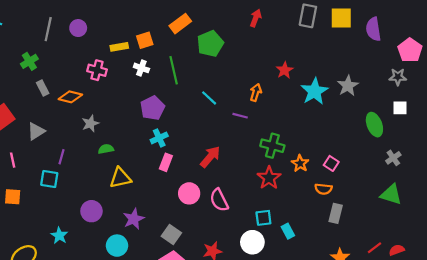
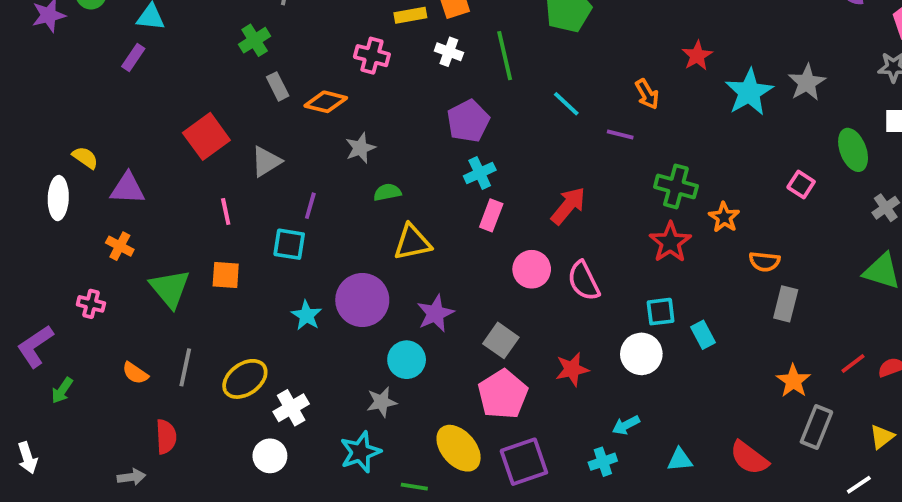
orange arrow: (256, 92) -> (647, 94), turned 133
pink square: (331, 163) -> (801, 185), moved
purple circle: (91, 211) -> (362, 300), size x1.4
cyan star: (59, 236) -> (306, 315), moved

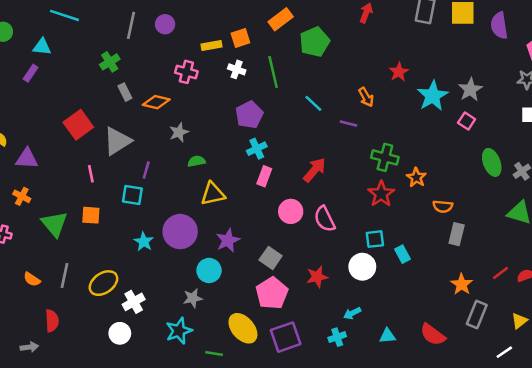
green ellipse: (853, 150) -> (492, 162), moved
gray triangle: (266, 161) -> (117, 141), size x1.4
pink square: (801, 185) -> (467, 121), moved

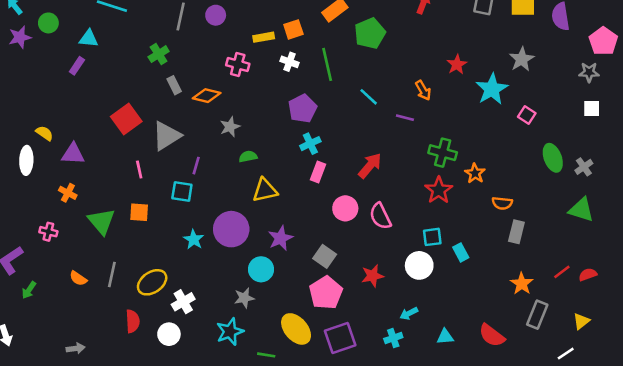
gray star: (470, 90) -> (522, 59), moved
red semicircle: (52, 321) -> (133, 321), moved

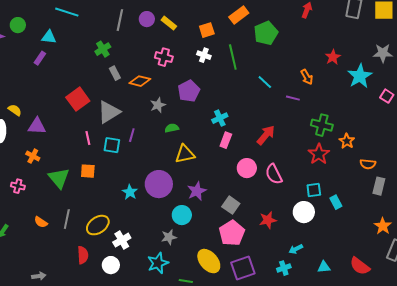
yellow rectangle: (264, 37) -> (169, 23), moved, turned 49
gray star: (522, 59) -> (383, 53), turned 30
purple pentagon: (303, 109) -> (189, 91), moved
cyan square: (182, 192) -> (112, 145), moved

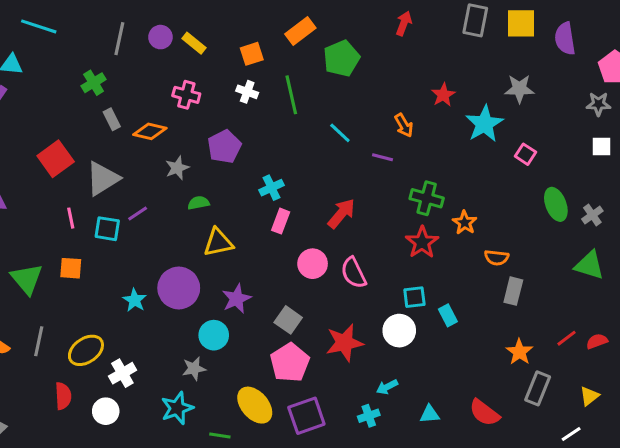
purple line: (132, 135) -> (138, 213), turned 40
red star: (268, 220) -> (344, 343), size x1.4

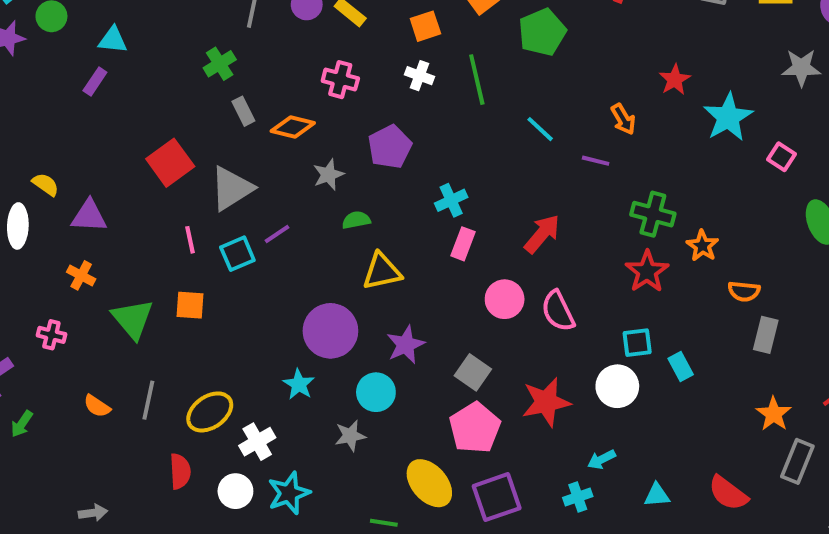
gray star: (519, 89) -> (801, 68), moved
cyan square: (107, 229) -> (237, 254), turned -32
cyan star: (135, 300) -> (299, 384), moved
cyan star: (177, 408) -> (289, 493), moved

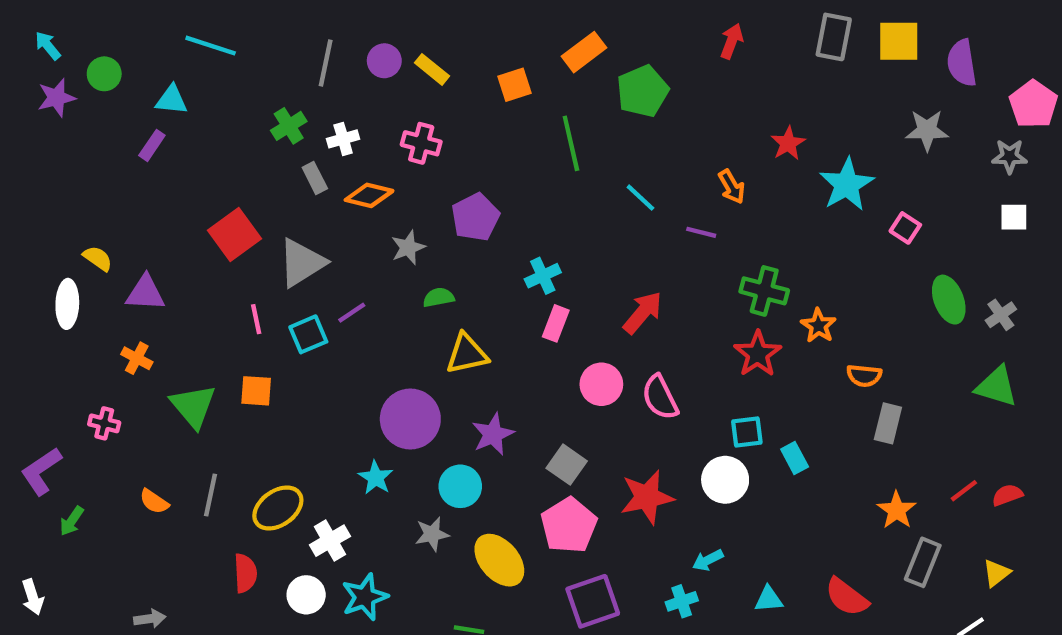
white cross: (419, 76) -> (343, 139), moved, turned -36
yellow ellipse: (429, 483) -> (499, 560), moved

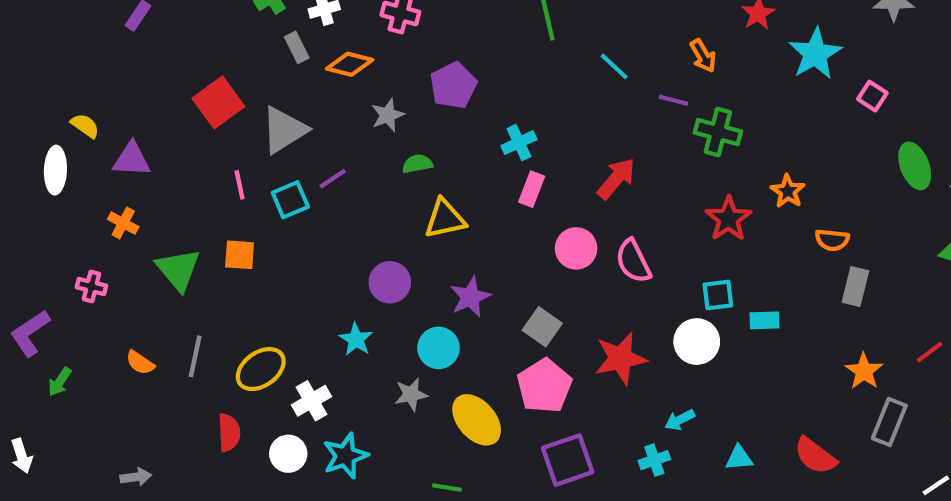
green cross: (764, 291) -> (718, 132), moved
purple circle: (410, 419) -> (390, 282), size x0.7
cyan rectangle: (795, 458) -> (764, 320), turned -64

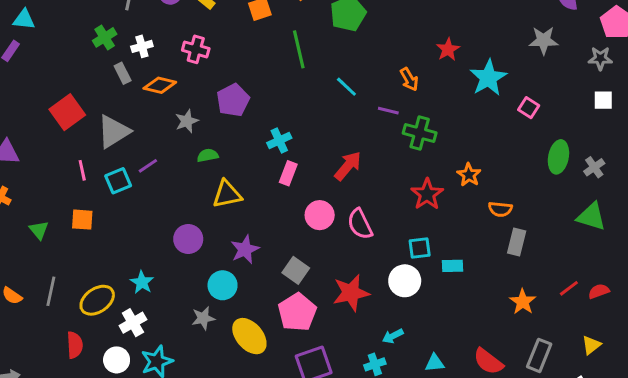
green ellipse: (915, 166) -> (558, 157), turned 32
green triangle: (178, 270) -> (39, 230), size x0.6
cyan star: (356, 339) -> (142, 282), moved
gray rectangle: (889, 422) -> (539, 355), moved

